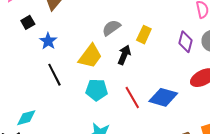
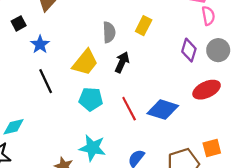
gray semicircle: (111, 28) -> (109, 32), turned 120
yellow rectangle: (144, 35) -> (144, 26), moved

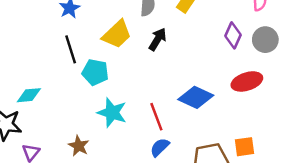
cyan pentagon: (91, 99) -> (95, 72), moved
red line: (129, 109) -> (156, 117), moved
cyan star: (92, 148) -> (112, 113), moved

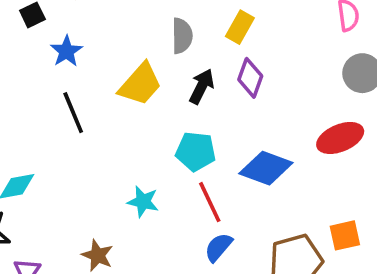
purple diamond: (233, 35) -> (250, 78), moved
cyan pentagon: (95, 72) -> (196, 151), moved
cyan star: (112, 113) -> (143, 202), size x0.7

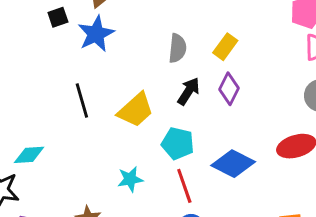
blue star: (66, 51) -> (96, 34), moved, size x1.4
yellow trapezoid: (140, 84) -> (136, 110), moved
cyan star: (143, 202) -> (130, 179), turned -30

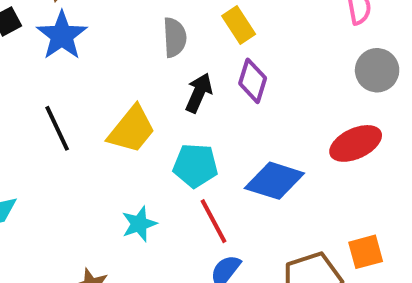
yellow rectangle: (225, 47) -> (239, 25), turned -60

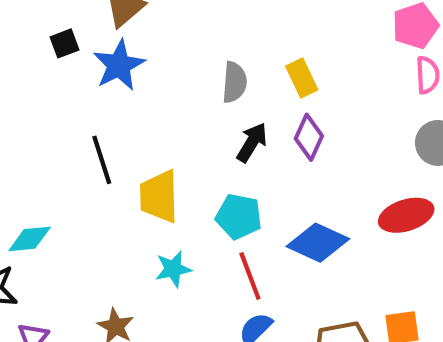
yellow trapezoid: (132, 130) -> (159, 197), moved, turned 132

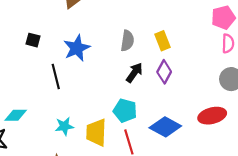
black square: (64, 43) -> (33, 40), moved, turned 32
blue star: (119, 65) -> (77, 48), moved
yellow trapezoid: (159, 197) -> (96, 132), moved
cyan star: (173, 269) -> (64, 126), moved

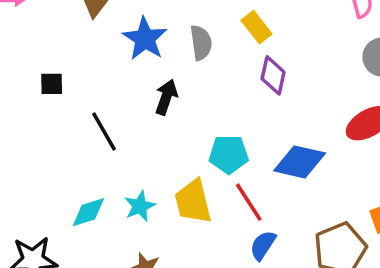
blue star: (77, 48) -> (145, 39), moved
black arrow: (134, 73) -> (166, 97), moved
cyan diamond: (16, 115) -> (88, 212), moved

